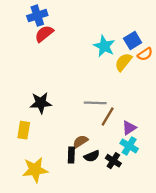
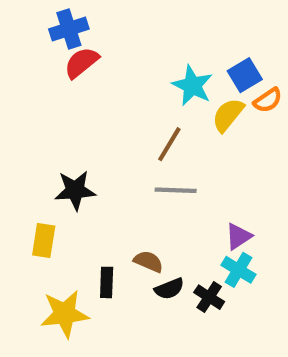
brown line: (108, 116) -> (169, 144), moved
brown semicircle: (80, 141) -> (148, 261), turned 56
black rectangle: (71, 155) -> (107, 282), moved

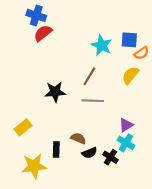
blue cross: (69, 29) -> (36, 15), turned 36
blue square: (245, 75) -> (129, 40), turned 35
yellow semicircle: (228, 115) -> (130, 75), moved
black star: (75, 190) -> (55, 92), moved
yellow rectangle: (44, 241) -> (23, 127), turned 42

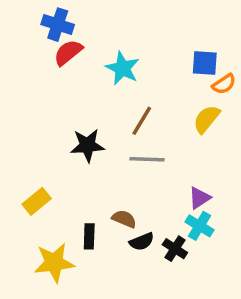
cyan star: (102, 45) -> (122, 68), moved

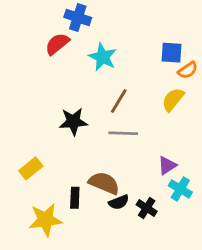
blue cross: (58, 25) -> (78, 17), moved
brown semicircle: (124, 219) -> (104, 183), size x1.5
cyan cross: (199, 226) -> (180, 189), moved

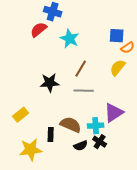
purple triangle: (167, 165) -> (114, 113), size x1.5
cyan cross: (180, 189) -> (96, 126), moved, turned -35
black semicircle: (119, 202) -> (81, 146), moved

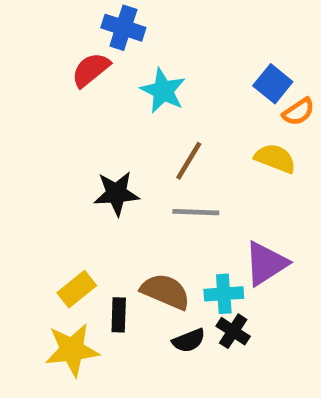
blue square: (117, 36) -> (273, 84), turned 35
yellow semicircle: (118, 68) -> (275, 158), turned 72
yellow rectangle: (21, 115) -> (77, 289), moved

